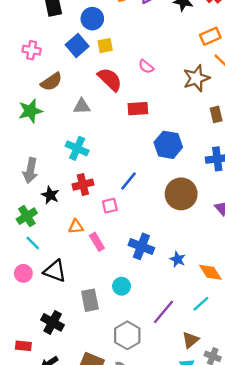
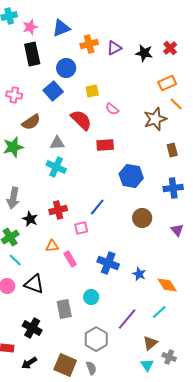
yellow square: (105, 46) -> (92, 91), moved
cyan cross: (77, 148) -> (56, 167), moved
brown circle: (181, 194) -> (142, 218), size x0.7

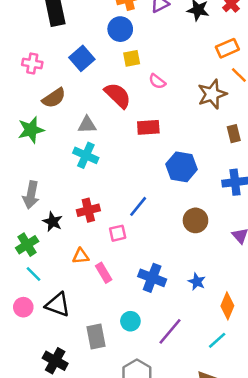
blue circle: (66, 68) -> (120, 29), moved
blue star: (139, 274) -> (197, 282), moved
orange diamond: (167, 285) -> (227, 306), turned 55
purple line: (127, 319) -> (170, 331), moved

